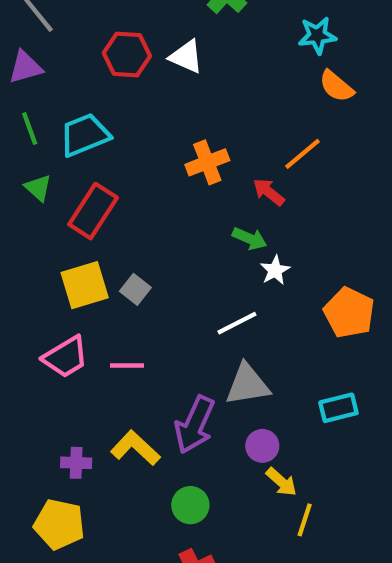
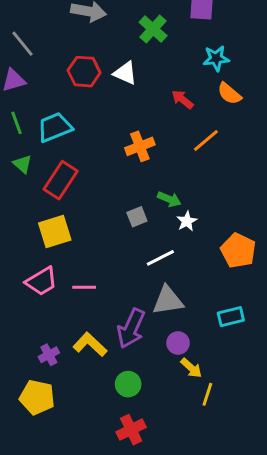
red arrow: (269, 192) -> (182, 99), moved
gray square: (135, 289) -> (137, 217), moved, turned 30
purple cross: (76, 463) -> (49, 355), turned -30

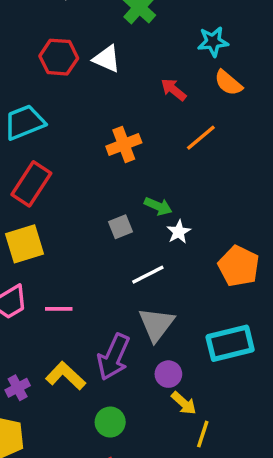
gray triangle: (168, 300) -> (156, 324), turned -44
cyan rectangle: (231, 317) -> (230, 343), size x1.5

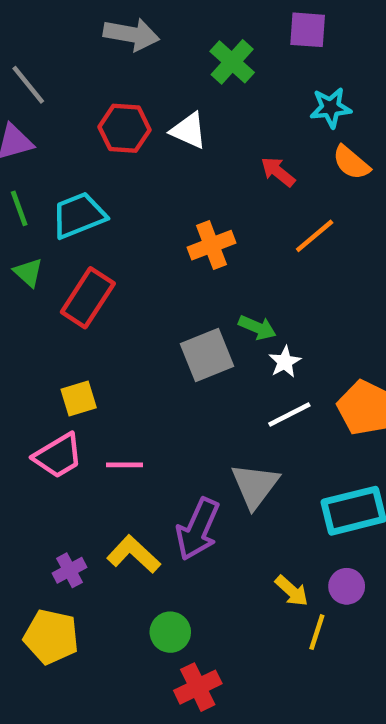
gray square: (120, 227) -> (207, 355), size x1.6
yellow square: (24, 244) -> (79, 399), moved, size x0.7
white line: (148, 275) -> (289, 415), moved
purple circle: (168, 374) -> (347, 586), moved
green circle: (110, 422) -> (170, 632), moved

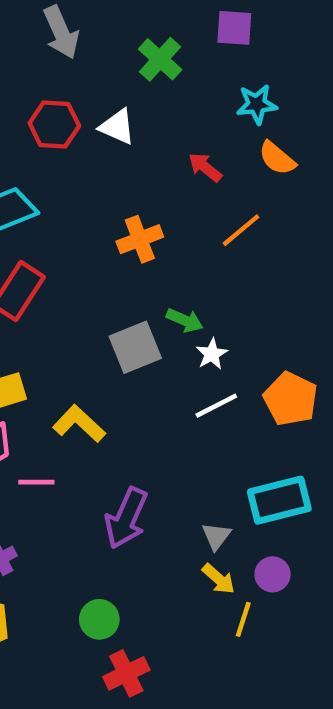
gray arrow: (131, 34) -> (61, 32), turned 56
pink line: (124, 465) -> (36, 482), moved
gray triangle: (255, 486) -> (216, 536), moved, size x0.6
yellow L-shape: (134, 554) -> (79, 424), moved

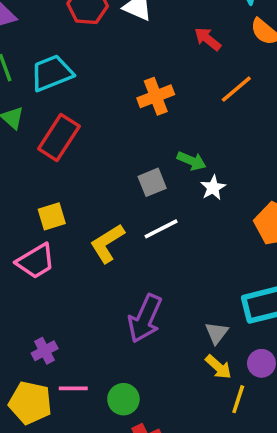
gray square: (135, 347) -> (152, 182), size x0.7
white line: (216, 406) -> (161, 229), moved
yellow L-shape: (79, 424) -> (107, 243), turned -75
pink line: (36, 482) -> (73, 388), moved

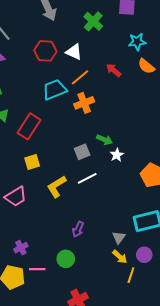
cyan trapezoid: (52, 73) -> (55, 90), moved
orange line: (236, 89) -> (80, 77), moved
yellow square: (52, 216) -> (32, 162), moved
purple arrow: (145, 319) -> (78, 229), size x0.6
green circle: (123, 399) -> (66, 259), moved

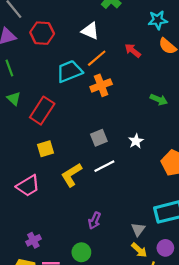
red hexagon: (45, 51) -> (42, 33), moved
green arrow: (104, 140) -> (159, 100), moved

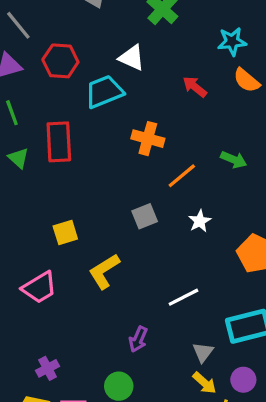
orange line: (97, 58) -> (182, 176), moved
cyan trapezoid: (69, 71) -> (104, 92), moved
orange cross: (101, 85) -> (148, 139), turned 36
red rectangle: (42, 111) -> (59, 142), moved, turned -36
white line: (104, 166) -> (183, 297), moved

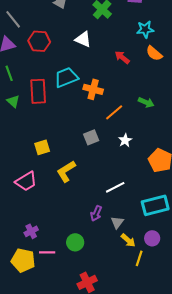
cyan trapezoid: (104, 92) -> (66, 77), moved
purple arrow: (138, 339) -> (96, 213), moved
gray triangle: (203, 352) -> (117, 222), moved

